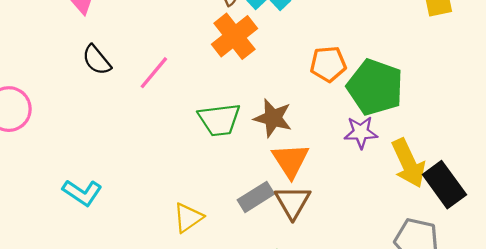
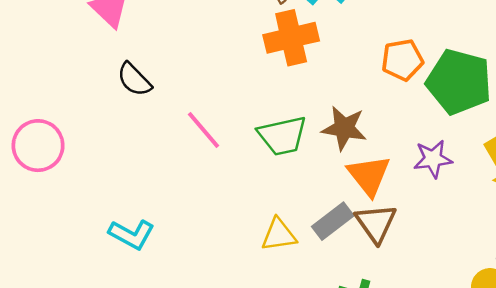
orange cross: (234, 36) -> (291, 38), turned 30
pink line: (154, 73) -> (204, 130), moved, turned -75
purple star: (361, 132) -> (433, 159), moved
yellow triangle: (188, 218) -> (279, 235), moved, turned 32

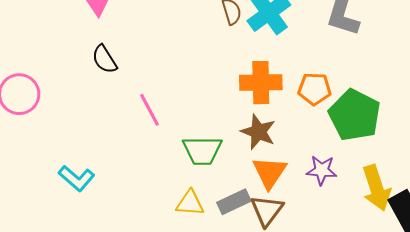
orange cross: (291, 38) -> (261, 83), moved
green trapezoid: (282, 136) -> (202, 150), moved

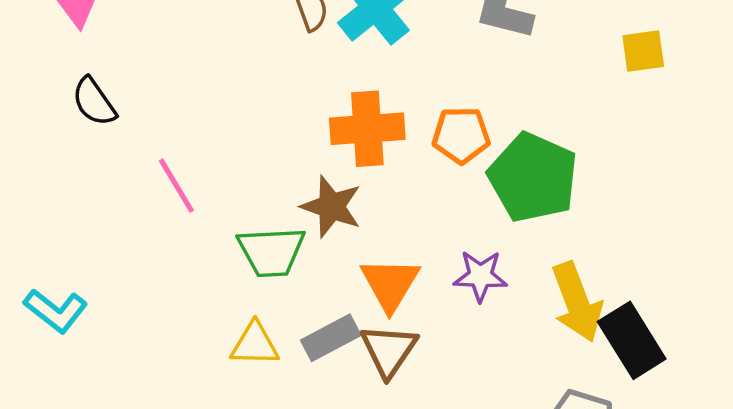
brown star: (258, 132) -> (331, 207), moved

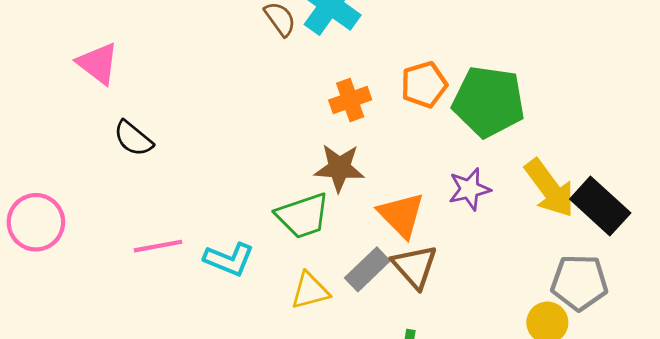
orange cross: (367, 129) -> (350, 100), size x0.7
pink line: (176, 186) -> (158, 246), moved, turned -54
cyan L-shape: (56, 311) -> (229, 259), moved

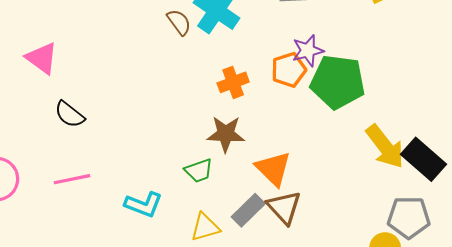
purple star: (469, 189) -> (308, 51), moved
green trapezoid: (303, 216) -> (199, 171), size x0.7
pink line: (158, 246) -> (72, 179), moved

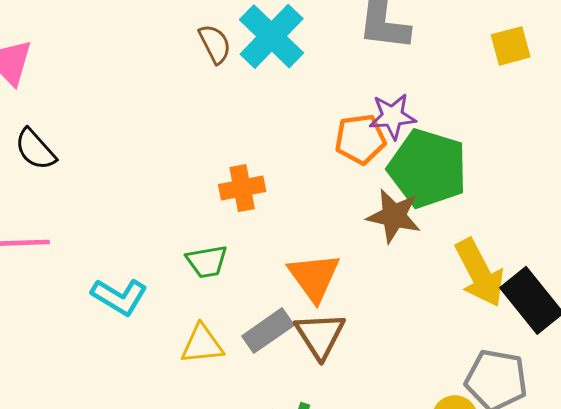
orange cross: (233, 82) -> (242, 188), moved
brown star: (226, 134) -> (394, 216), moved

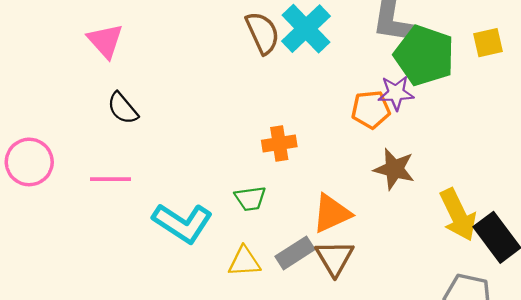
brown semicircle: (215, 44) -> (262, 33), size x1.4
green pentagon: (428, 168) -> (424, 55), moved
orange triangle: (314, 277) -> (332, 213), turned 39
cyan L-shape: (119, 297) -> (183, 223), size x1.4

